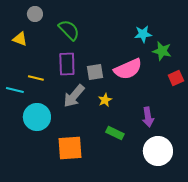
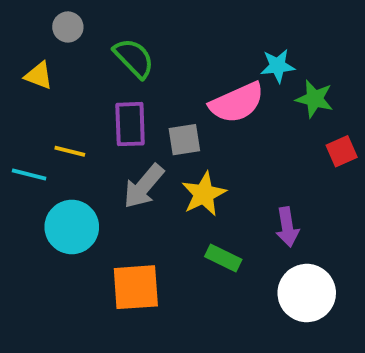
pink semicircle: (128, 69) -> (237, 103), moved
yellow star: (105, 100) -> (204, 194), size x1.6

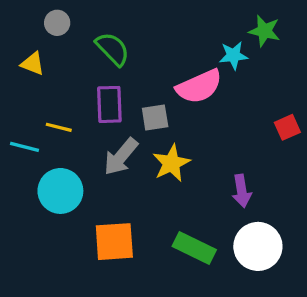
green star: (314, 99) -> (264, 31), moved
green rectangle: (223, 258) -> (194, 248), moved, size x1.4

